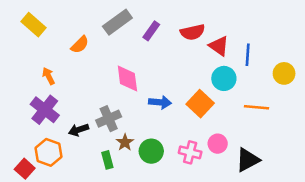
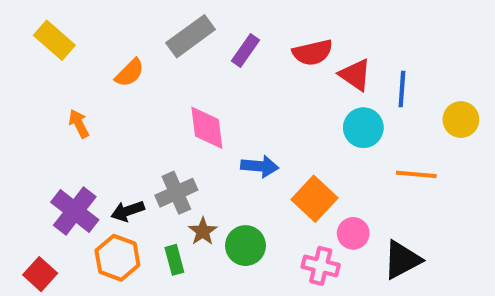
orange square: (200, 104) -> (315, 199), moved
purple cross: (45, 110) -> (75, 211), moved
orange hexagon: (49, 152) -> (117, 258), moved
pink cross: (190, 152) -> (321, 266), moved

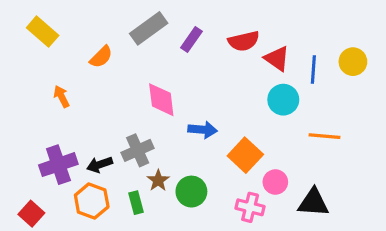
yellow circle: (461, 120) -> (353, 62), moved
purple cross: (75, 211) -> (58, 165), turned 33
black triangle: (402, 260) -> (313, 203), turned 32

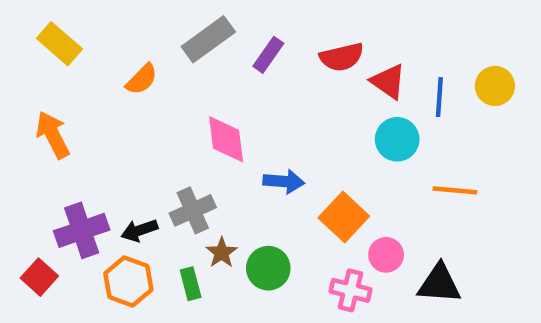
orange arrow: (62, 96) -> (53, 135), moved, size x1.5
red square: (31, 214) -> (39, 277), moved

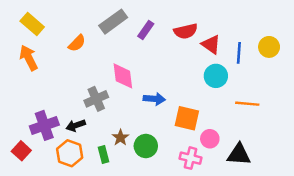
orange arrow: (53, 135) -> (29, 58), moved
gray cross: (193, 210) -> (96, 99), moved
orange square: (344, 217) -> (187, 118), turned -30

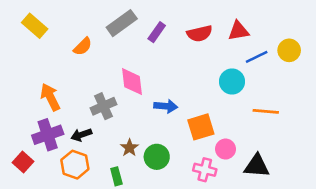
red triangle: (211, 45) -> (238, 31), moved, turned -45
blue line: (239, 53) -> (257, 57), turned 60
orange arrow: (29, 58) -> (50, 97), moved
orange square: (187, 118) -> (201, 127), turned -30
green rectangle: (104, 154) -> (116, 176), moved

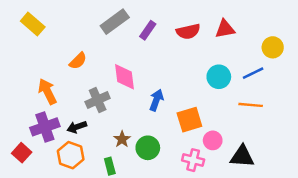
orange semicircle: (83, 46) -> (78, 61), moved
blue line: (257, 57) -> (253, 73), moved
blue arrow: (166, 106) -> (156, 100), turned -75

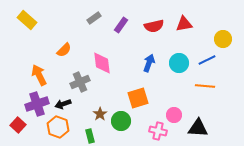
gray rectangle: (115, 22) -> (94, 18), size x0.6
blue arrow: (156, 100) -> (149, 63), moved
orange square: (189, 120) -> (138, 98), moved

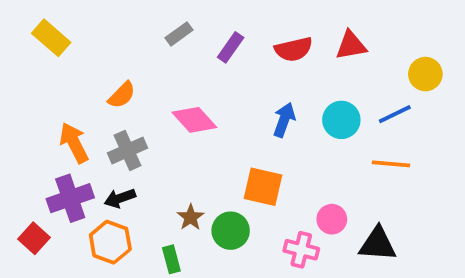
pink diamond: (102, 63) -> (194, 120), turned -35
gray cross: (80, 82) -> (127, 150), moved
orange square: (138, 98) -> (263, 187), turned 30

